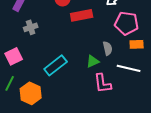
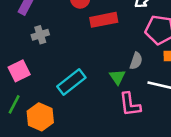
gray semicircle: (108, 48) -> (136, 61), turned 32
green triangle: (93, 61) -> (117, 77), turned -40

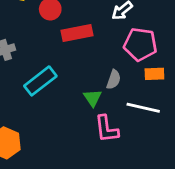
cyan rectangle: (71, 82) -> (40, 81), moved

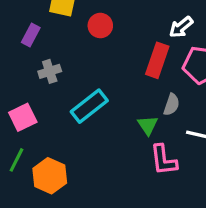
red rectangle: (77, 33) -> (157, 60), moved, turned -60

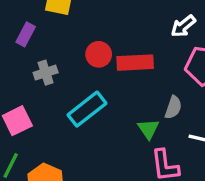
red circle: (100, 26) -> (99, 54), moved
red rectangle: (157, 60) -> (135, 63), moved, turned 68

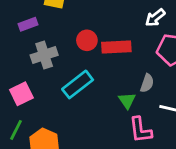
purple rectangle: (26, 34) -> (28, 24), turned 42
gray cross: (46, 73) -> (44, 55), size x1.4

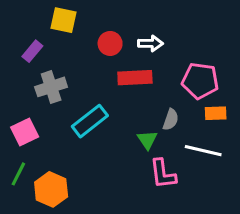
white arrow: (155, 18) -> (150, 43), moved, turned -140
purple rectangle: (28, 24) -> (32, 51), turned -30
red circle: (87, 40) -> (110, 43), moved

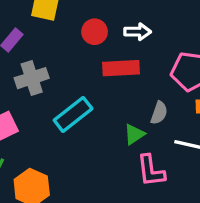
green triangle: (147, 140) -> (134, 134), turned 30

